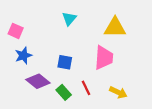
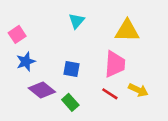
pink square: (16, 31) -> (17, 34), turned 32
red line: (86, 88) -> (110, 94), moved, turned -32
yellow arrow: (118, 92) -> (138, 90), moved

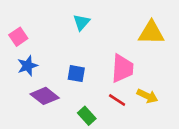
yellow triangle: (127, 31) -> (151, 33), moved
green rectangle: (70, 102) -> (87, 116), moved

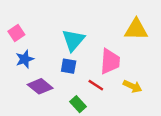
cyan triangle: (81, 22) -> (73, 40), moved, size x1.5
red line: (117, 100) -> (96, 85), moved

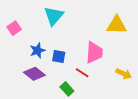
cyan triangle: (73, 40) -> (54, 16), moved
blue star: (25, 59) -> (37, 50), moved
yellow arrow: (133, 86) -> (124, 74), moved

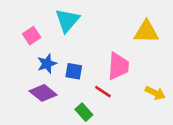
pink square: (14, 28) -> (32, 36), moved

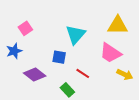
cyan triangle: (67, 20) -> (76, 35), moved
blue star: (47, 64) -> (14, 51), moved
pink trapezoid: (118, 66) -> (110, 53), moved, turned 120

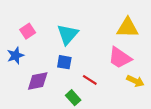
cyan triangle: (76, 35) -> (68, 34), moved
purple diamond: (35, 74) -> (38, 81), turned -50

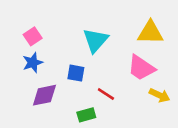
cyan triangle: (68, 34) -> (95, 40), moved
blue star: (15, 55) -> (33, 63), moved
green rectangle: (73, 98) -> (86, 115), turned -64

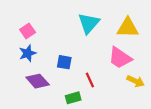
cyan triangle: (95, 40) -> (89, 23), moved
red line: (106, 94) -> (90, 80), turned 32
purple diamond: (44, 95) -> (38, 81), turned 60

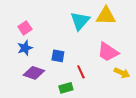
yellow triangle: (128, 28) -> (106, 16), moved
purple diamond: (38, 81) -> (34, 73), turned -30

